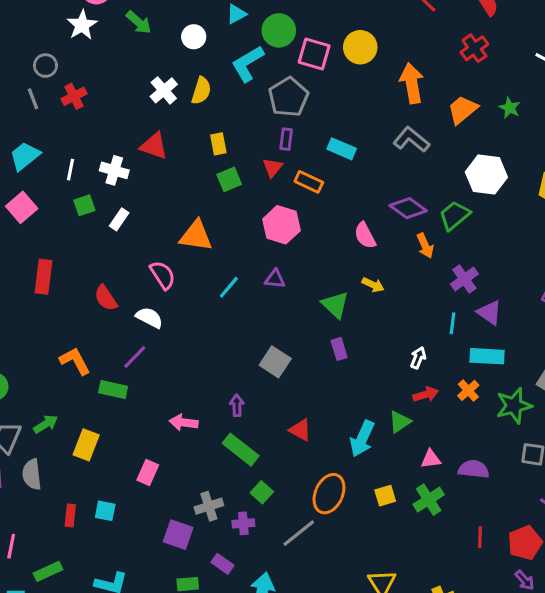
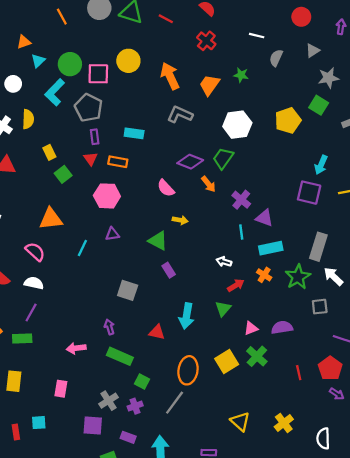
white arrow: (418, 358) -> (224, 262), turned -80
cyan arrow: (362, 439) -> (186, 316), moved
yellow square: (385, 496) -> (227, 361), size x1.5

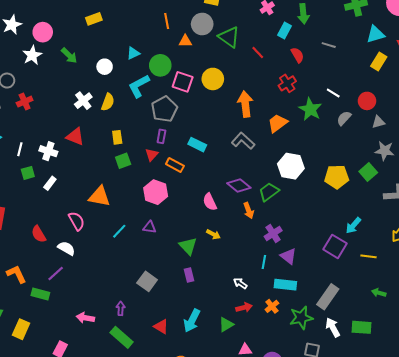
red circle: (301, 17) -> (367, 101), moved
orange triangle: (24, 42) -> (185, 41), moved
green star: (241, 75) -> (310, 109), moved, size x1.6

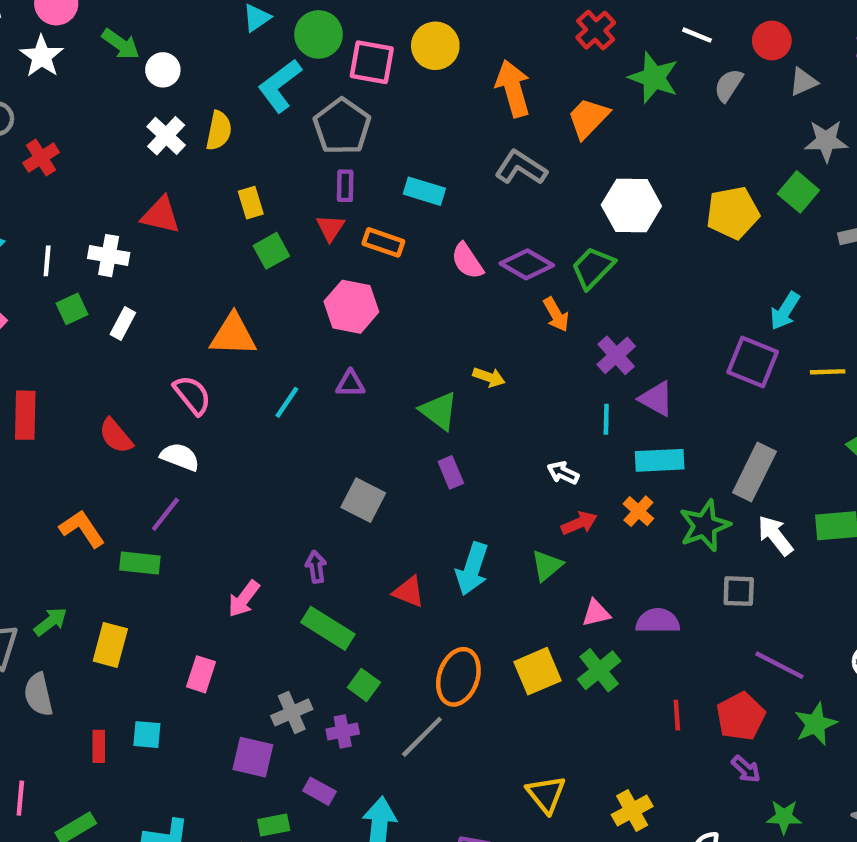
white circle: (105, 67) -> (163, 70), moved
pink semicircle: (210, 202) -> (467, 261), moved
pink arrow: (85, 318) -> (244, 599), turned -54

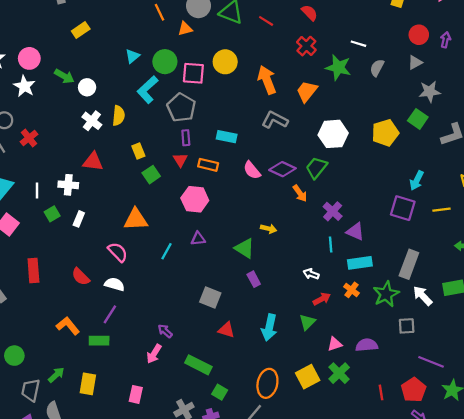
red circle: (772, 40) -> (419, 35), moved
purple arrow: (316, 567) -> (165, 331), moved, turned -35
red triangle: (409, 592) -> (226, 330), moved

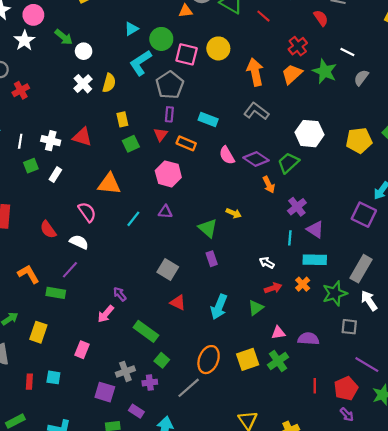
red semicircle: (310, 13) -> (321, 18), moved
orange trapezoid: (307, 91) -> (292, 74), moved
red triangle: (93, 162) -> (82, 137), moved

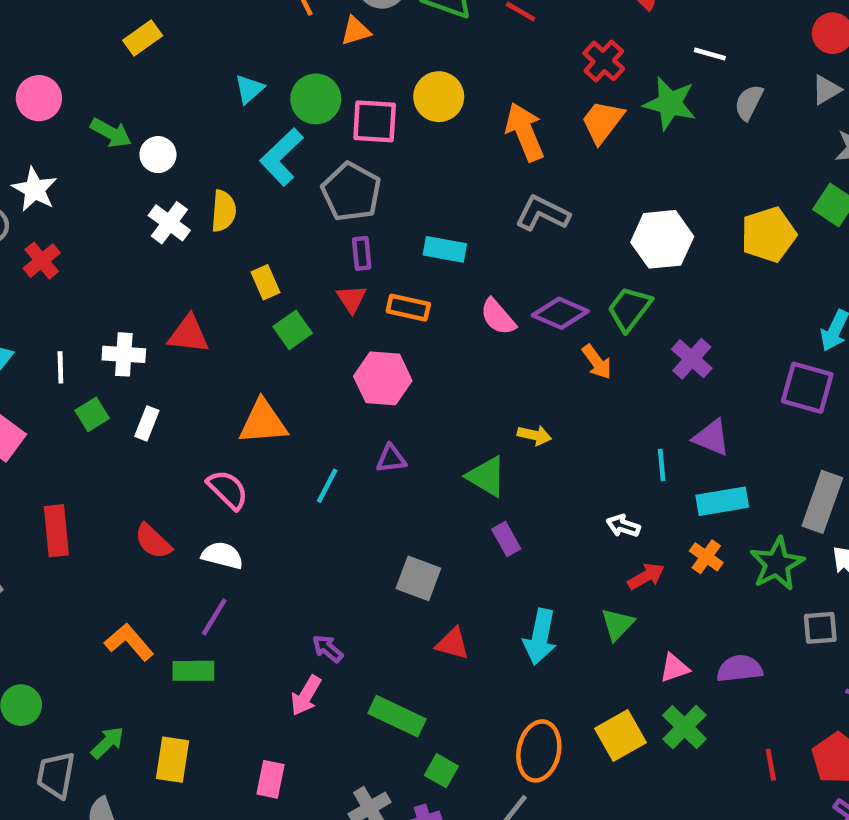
white star: (24, 40) -> (35, 189), moved
purple cross: (297, 207) -> (692, 359), moved

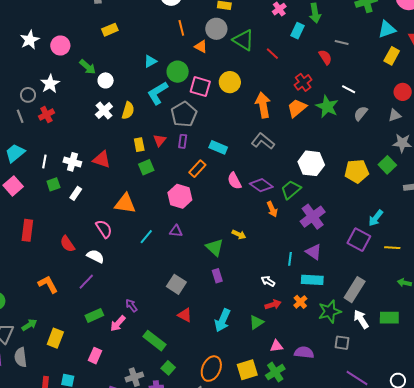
orange triangle: (356, 31) -> (201, 46), turned 32
red triangle: (351, 299) -> (160, 140), moved
orange rectangle: (408, 308) -> (197, 169), turned -72
purple cross: (692, 359) -> (313, 217), size x1.4
green rectangle: (193, 671) -> (94, 315), moved, turned -36

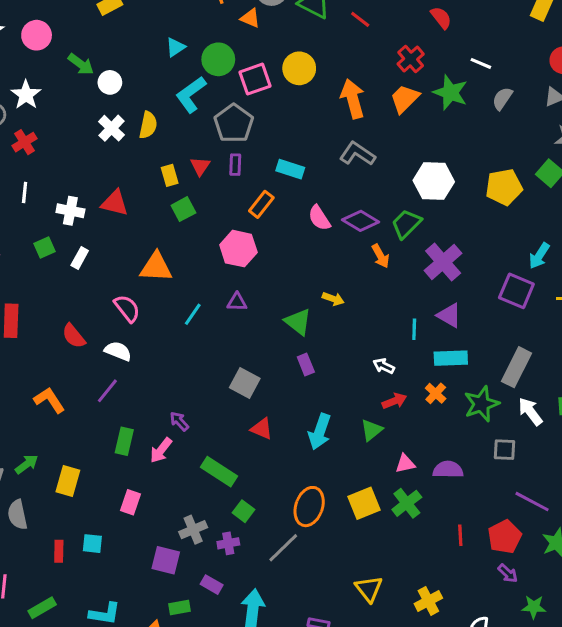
pink square: (200, 87) -> (255, 79), turned -30
white line: (44, 162) -> (25, 192), moved
green rectangle: (94, 315) -> (124, 441), turned -48

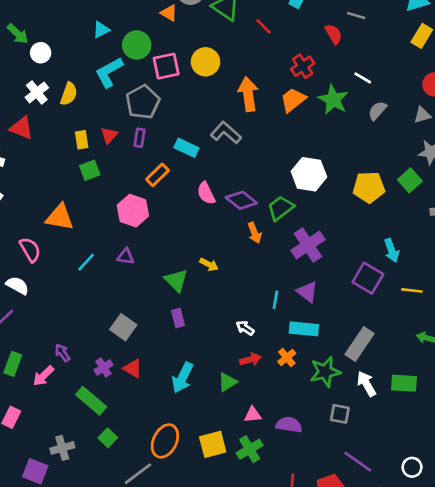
gray L-shape: (357, 154) -> (226, 133), moved
red triangle: (115, 203) -> (22, 128), moved
cyan arrow: (539, 256) -> (392, 250), turned -60
purple cross: (228, 543) -> (103, 367), moved, turned -30

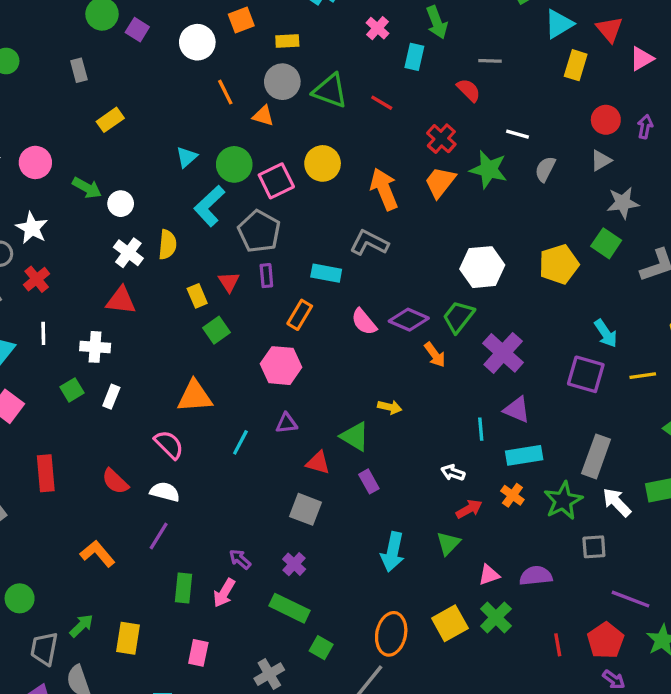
red triangle: (133, 369) -> (318, 463), moved

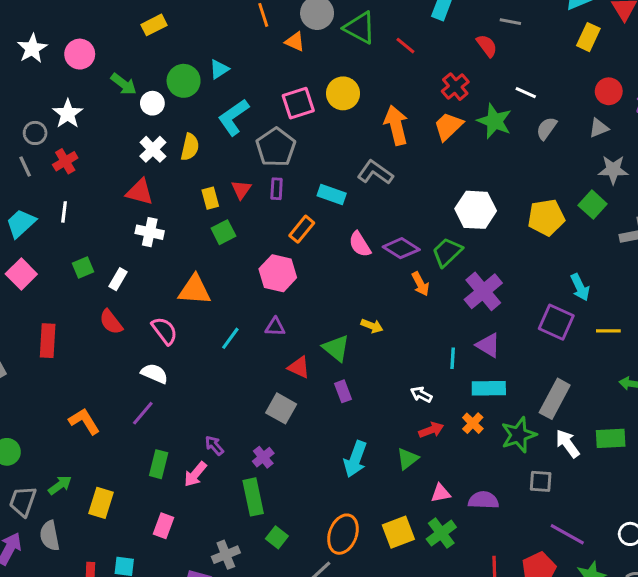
green circle: (234, 164) -> (184, 81), moved
white cross: (95, 347) -> (150, 232), moved
red semicircle: (115, 481) -> (111, 322), moved
green rectangle: (289, 608) -> (253, 497), turned 44

